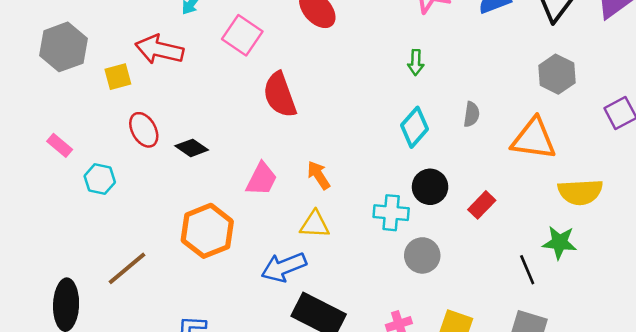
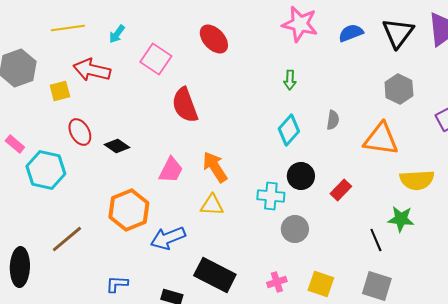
orange arrow: (319, 175) -> (215, 167), size x1.4
cyan hexagon: (100, 179) -> (46, 170), size x1.6
blue arrow: (284, 267) -> (168, 238), moved

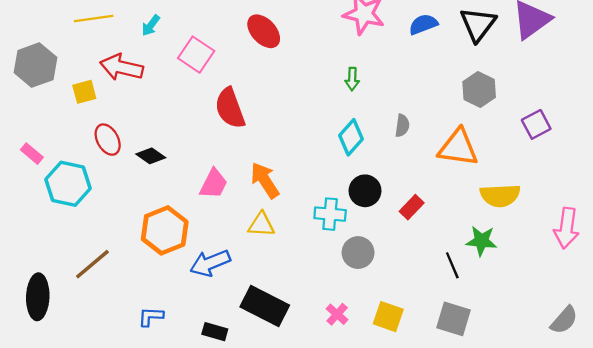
pink cross: (277, 282) -> (337, 314), turned -30

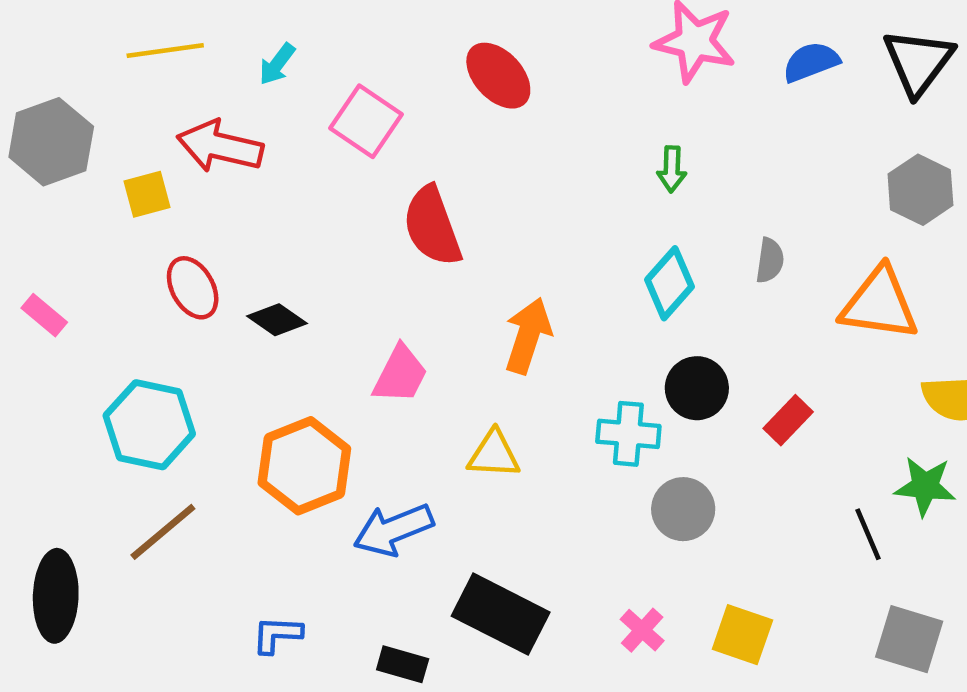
orange arrow: (265, 180) -> (528, 336), moved, turned 51
cyan hexagon: (68, 184) -> (149, 425), moved
gray square: (454, 319) -> (909, 639), moved

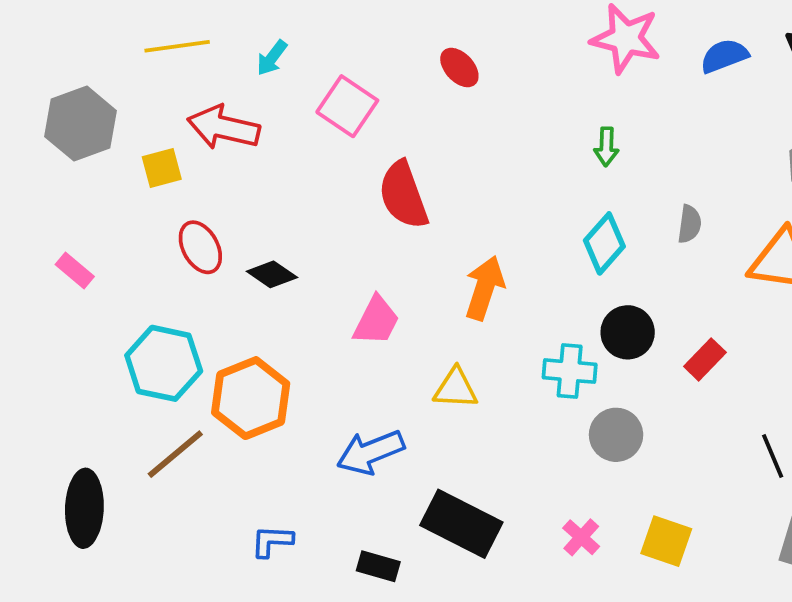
red ellipse: (498, 76) -> (459, 68), size x0.7
orange hexagon: (304, 466) -> (251, 398), moved

